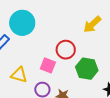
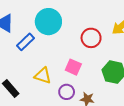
red circle: (66, 50) -> (91, 38), moved

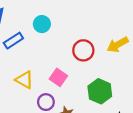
cyan circle: (48, 22) -> (42, 24), size x0.6

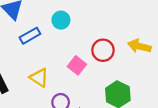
yellow arrow: (118, 45) -> (139, 46), turned 40
pink square: (58, 77) -> (77, 65), moved

